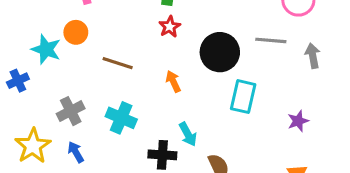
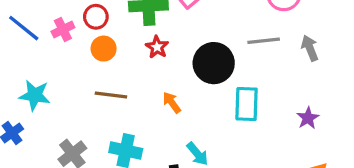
orange circle: (76, 32) -> (104, 49), moved

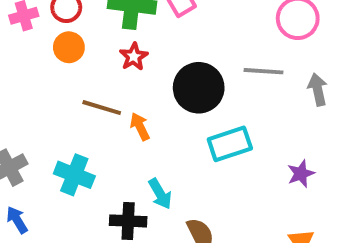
brown line: (111, 95) -> (102, 108), moved
cyan rectangle: (247, 104) -> (230, 144), turned 60

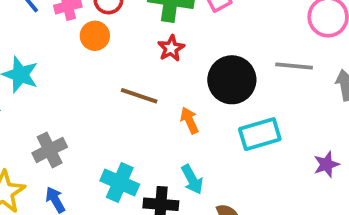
orange circle: (69, 47) -> (95, 36), moved
orange arrow: (140, 127) -> (189, 120), moved
cyan cross: (74, 175) -> (120, 183), moved

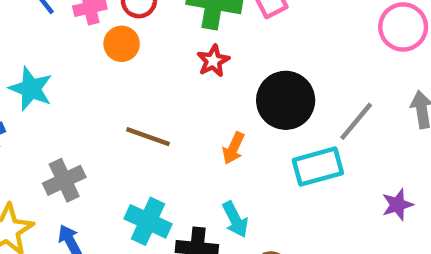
gray line: (294, 66) -> (356, 121), moved, turned -57
brown line: (139, 96) -> (148, 137), moved
orange arrow: (189, 120) -> (233, 148), turned -132

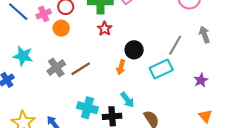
black circle: (286, 100) -> (134, 50), moved, size x0.7
brown line: (148, 137) -> (81, 69), turned -42
gray cross: (64, 180) -> (56, 68), moved

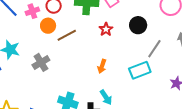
red star: (105, 29) -> (106, 29), moved
black circle: (134, 50) -> (138, 25), moved
brown line: (81, 69) -> (67, 35), moved

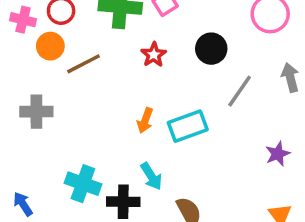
pink cross: (32, 11) -> (23, 20), turned 32
gray cross: (41, 62) -> (36, 112), turned 30
cyan rectangle: (140, 70) -> (188, 126), moved

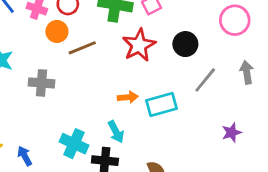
red star: (154, 55) -> (139, 45), size x1.6
orange arrow: (145, 120) -> (128, 97), turned -120
cyan arrow: (151, 176) -> (116, 132), moved

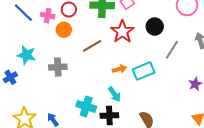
brown line: (82, 48) -> (92, 46), moved

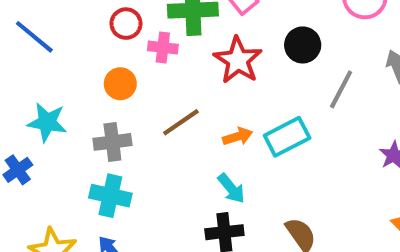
pink cross: (48, 16) -> (163, 47), moved
orange circle: (64, 30) -> (120, 84), moved
brown line: (92, 46) -> (181, 122), moved
cyan cross: (86, 106) -> (110, 196), moved

